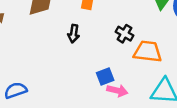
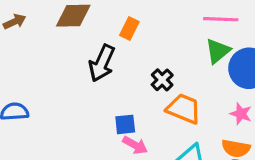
black arrow: (74, 34) -> (102, 63), size x1.6

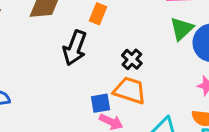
orange trapezoid: (184, 109) -> (130, 90), moved

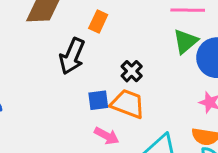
blue square: (100, 103) -> (98, 100), moved

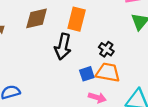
orange rectangle: (98, 22) -> (77, 19), size x1.5

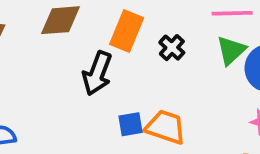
black cross: (106, 49) -> (172, 48), moved

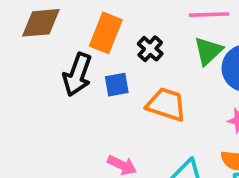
blue square: (130, 124) -> (117, 85), moved
orange trapezoid: (166, 127) -> (166, 104), moved

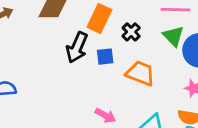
green triangle: (208, 51) -> (173, 36), turned -35

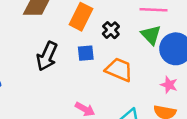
black arrow: (77, 48) -> (47, 56), moved

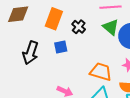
orange trapezoid: (119, 70) -> (101, 72), moved

